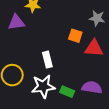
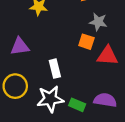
gray star: (97, 18) -> (98, 22), moved
purple triangle: (16, 22) -> (20, 46), moved

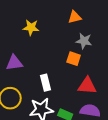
red triangle: (108, 56) -> (87, 86), moved

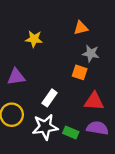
white rectangle: (45, 83) -> (50, 98), turned 49

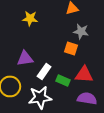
purple triangle: (16, 77) -> (25, 58), moved
green rectangle: (71, 132) -> (63, 80), moved

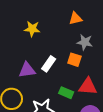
white rectangle: (44, 71) -> (49, 64), moved

